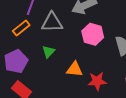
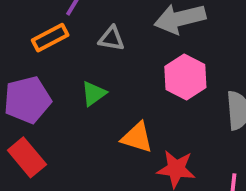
gray triangle: (52, 22) -> (112, 39), size x0.6

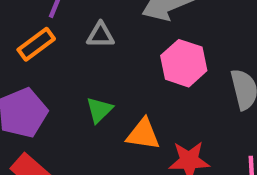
green triangle: (94, 94) -> (99, 110), moved

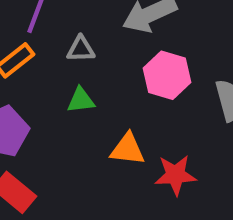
green triangle: (99, 110) -> (81, 100), moved, turned 40

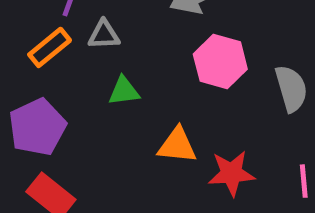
gray triangle: (81, 49) -> (104, 35), moved

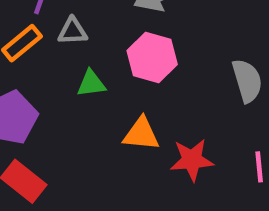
pink hexagon: (220, 62) -> (152, 57), moved

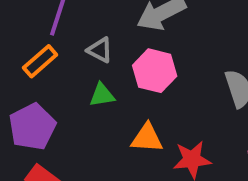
gray triangle: (72, 31) -> (100, 50), moved, turned 32

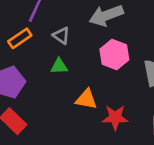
pink hexagon: (155, 71) -> (114, 55), moved

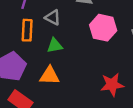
orange rectangle: (20, 38) -> (27, 30), moved, turned -45
orange triangle: (86, 99) -> (50, 76), moved

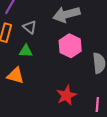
red star: (112, 85) -> (66, 95), turned -30

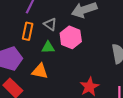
pink hexagon: (70, 46) -> (71, 37), moved

